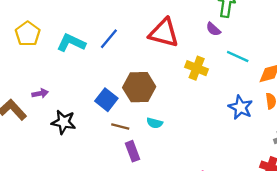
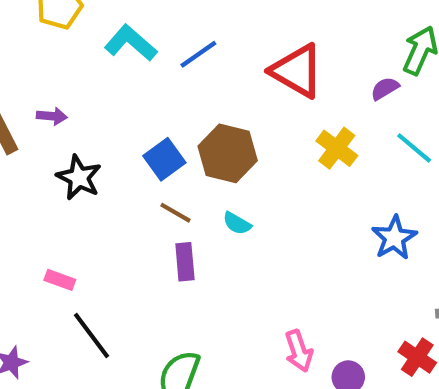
purple semicircle: (213, 29) -> (385, 88), turned 91

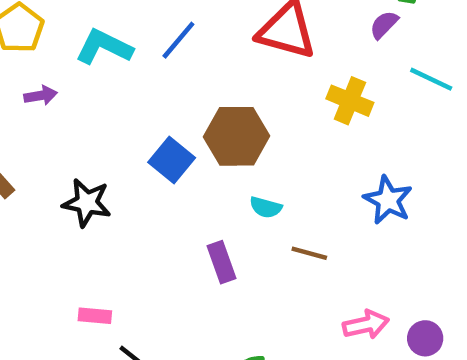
purple arrow: (52, 116) -> (41, 96), moved
brown line: (175, 213) -> (309, 253), moved
blue star: (394, 238) -> (388, 200), moved
pink arrow: (299, 351) -> (366, 325), turned -69

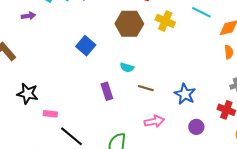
brown hexagon: (237, 136) -> (129, 24), moved
blue star: (388, 200) -> (185, 94), moved
black star: (87, 203) -> (28, 94), moved
pink arrow: (366, 325) -> (154, 121), moved

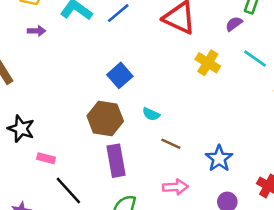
brown hexagon: (129, 24) -> (105, 118), moved
blue square: (86, 46) -> (120, 75), moved
purple rectangle: (107, 91) -> (116, 161), moved, size x1.4

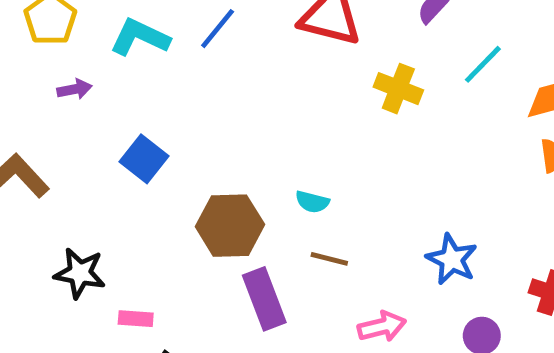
cyan line: (255, 58) -> (483, 64), turned -70
blue square: (120, 75) -> (144, 159), moved
brown line: (171, 144) -> (329, 259), moved

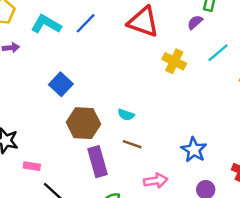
blue square: (144, 159) -> (61, 84), moved

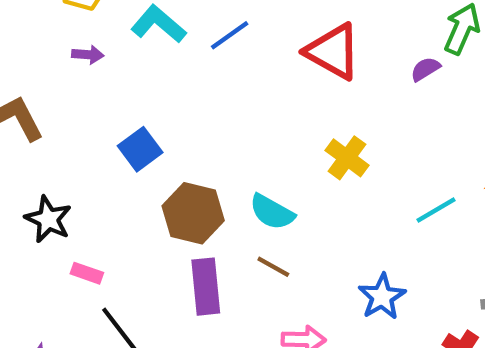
cyan line: (218, 53) -> (436, 210), moved
yellow cross: (174, 61) -> (347, 158), moved
blue square: (61, 84) -> (140, 149), moved
cyan semicircle: (126, 115) -> (272, 212), size x1.5

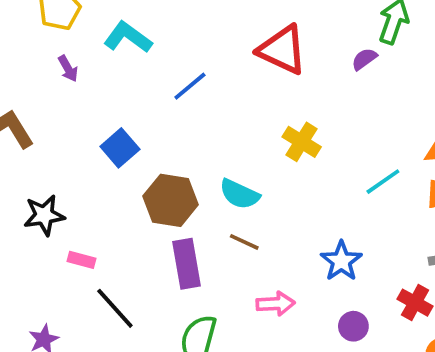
blue line: (230, 35) -> (190, 86), moved
purple arrow: (88, 55) -> (68, 69), turned 60
black star: (48, 219) -> (44, 215), turned -30

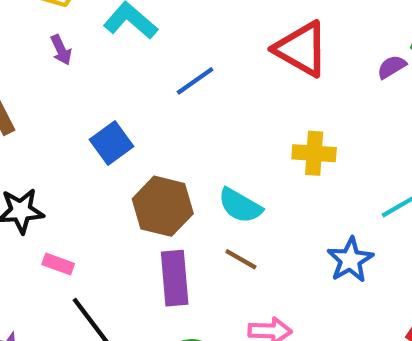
yellow cross: (302, 142) -> (314, 153), turned -33
blue star: (341, 261) -> (350, 260), moved

